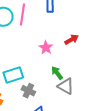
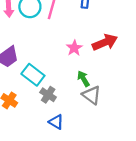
red arrow: (72, 39) -> (105, 42), size x1.5
cyan rectangle: (13, 75) -> (33, 75), turned 48

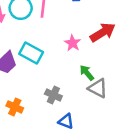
cyan rectangle: (33, 75) -> (31, 53), moved

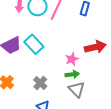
pink star: (73, 43) -> (72, 59), moved
green arrow: (87, 73) -> (72, 74), turned 104

